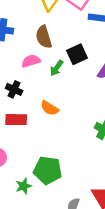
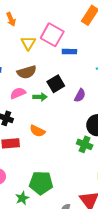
brown semicircle: (44, 37) -> (27, 72), turned -84
green arrow: (57, 68) -> (40, 97), turned -120

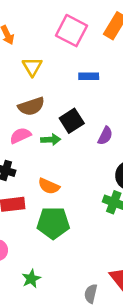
pink square: (52, 35) -> (72, 31), moved
green pentagon: (41, 183) -> (53, 223), moved

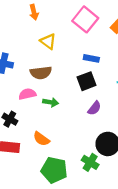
yellow triangle: (32, 67) -> (48, 41), turned -35
black square: (72, 121) -> (86, 81), moved
green pentagon: (53, 223) -> (54, 170), moved

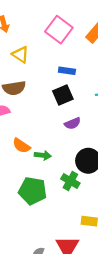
green arrow: (51, 102) -> (43, 155), moved
purple semicircle: (94, 108) -> (73, 123), turned 32
orange semicircle: (41, 139) -> (21, 146), moved

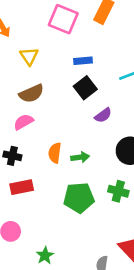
yellow triangle: (20, 55) -> (29, 56), turned 36
orange semicircle: (21, 146) -> (55, 153), turned 78
green cross: (70, 181) -> (118, 191), moved

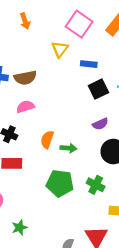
yellow triangle: (29, 56) -> (60, 49), moved
black square: (85, 88) -> (98, 89), moved
brown semicircle: (31, 94) -> (25, 78), moved
purple semicircle: (103, 115) -> (100, 124), moved

